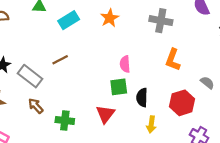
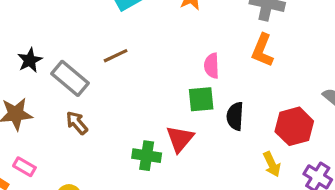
orange L-shape: (173, 60) -> (262, 50), moved
green cross: (65, 120) -> (147, 156), moved
yellow arrow: (151, 124) -> (272, 164), moved, turned -35

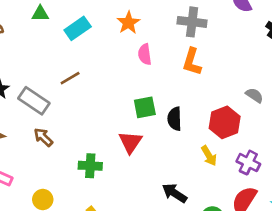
pink semicircle: (212, 66) -> (145, 54), moved
green cross: (147, 156) -> (90, 166), moved

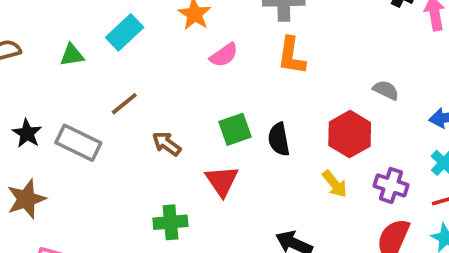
green triangle: (40, 14) -> (72, 55), moved
pink semicircle: (145, 54) -> (224, 55), turned -108
brown arrow: (43, 137) -> (167, 144), moved

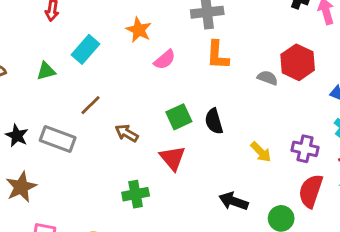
gray semicircle: (386, 90) -> (267, 78), moved
red hexagon: (350, 134) -> (298, 62), moved

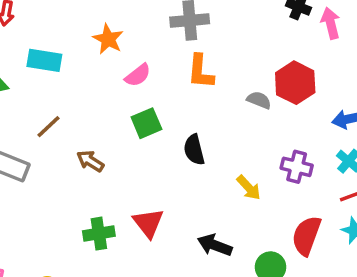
cyan rectangle: (85, 49) -> (44, 60), turned 56
green square: (179, 117) -> (146, 123), moved
purple cross: (305, 149) -> (297, 167), moved
red triangle: (173, 158) -> (148, 223), moved

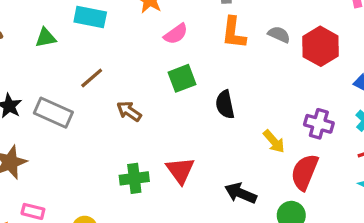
gray semicircle: (259, 100) -> (279, 34), moved
red semicircle: (306, 236) -> (305, 172), moved

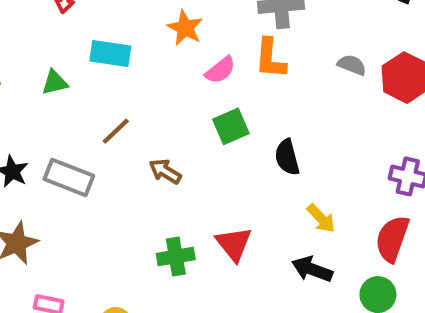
orange L-shape: (234, 33) -> (270, 58), moved
yellow arrow: (274, 141) -> (321, 218), moved

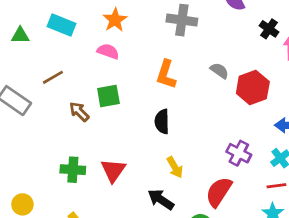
orange L-shape: (270, 58) -> (166, 74), moved
pink semicircle: (220, 70) -> (108, 51), moved, turned -135
green square: (231, 126) -> (108, 96), moved

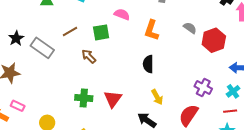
pink semicircle: (108, 51) -> (122, 14), moved
green square: (108, 96) -> (101, 32), moved

